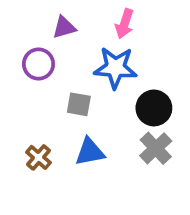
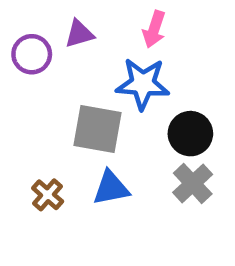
purple circle: (38, 64) -> (32, 54), moved
gray square: (79, 104) -> (97, 129), size x1.6

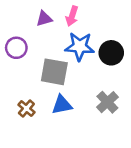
pink arrow: (154, 29) -> (72, 16), moved
purple circle: (32, 54) -> (16, 48), moved
black circle: (190, 134) -> (111, 53), moved

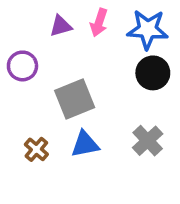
blue star: (80, 46) -> (148, 29), moved
gray square: (54, 72) -> (75, 99), turned -32

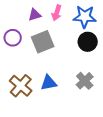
gray square: (75, 99) -> (43, 42), moved
brown cross: (36, 149) -> (21, 86), size x1.6

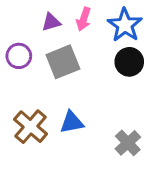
blue star: (85, 17) -> (125, 25), turned 30
gray cross: (85, 81) -> (128, 143), moved

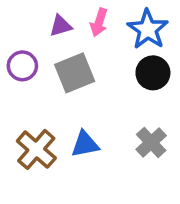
gray cross: (128, 143) -> (151, 142), moved

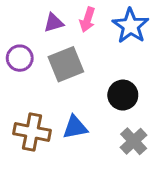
black circle: (153, 73) -> (123, 95), moved
gray cross: (151, 142) -> (134, 141), moved
brown cross: (36, 149) -> (32, 132), turned -30

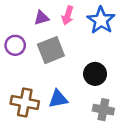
gray cross: (134, 141) -> (103, 110), turned -36

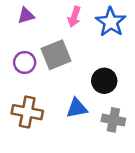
purple triangle: (41, 18) -> (26, 16), moved
purple circle: (15, 45) -> (25, 62), moved
blue triangle: (58, 99) -> (77, 108), moved

